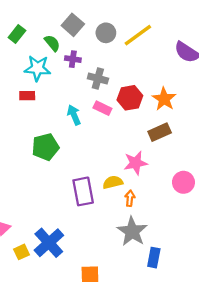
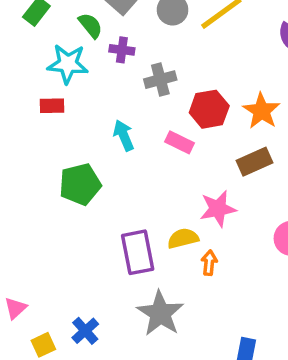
gray cross: (98, 78) -> (160, 80), turned -30
pink rectangle: (102, 108) -> (179, 142), moved
gray star: (132, 231) -> (160, 313), moved
blue cross: (49, 243) -> (85, 331), size x0.6

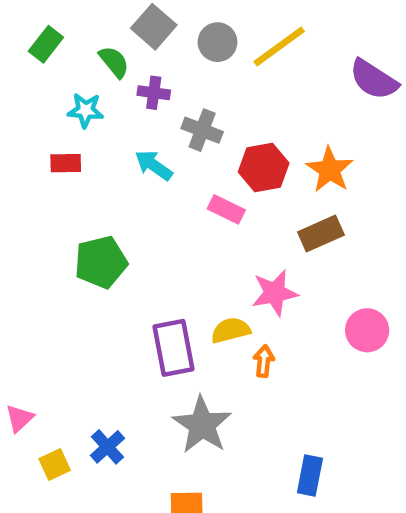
cyan star: (68, 64) -> (85, 110), size x0.7
gray cross: (160, 80) -> (202, 130), turned 36
cyan arrow: (124, 135) -> (154, 165), moved, turned -32

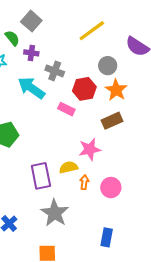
gray circle: (217, 42) -> (108, 66), moved
cyan arrow: (154, 165) -> (31, 88), size x1.5
pink circle: (367, 330) -> (111, 187), moved

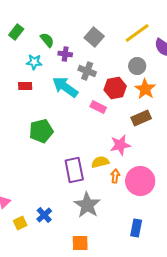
gray square: (31, 21) -> (94, 37), moved
yellow line: (92, 31) -> (137, 33), moved
pink circle: (111, 187) -> (140, 181), size x1.5

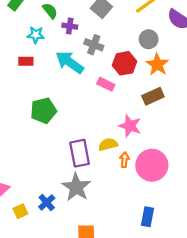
pink star: (120, 145) -> (130, 126), turned 30
gray star: (87, 205) -> (76, 187), moved

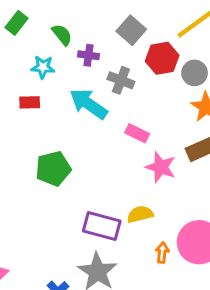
red hexagon: (124, 63) -> (162, 58), moved
pink star: (130, 126) -> (161, 167), moved
purple rectangle: (80, 153) -> (102, 226), turned -64
orange arrow: (124, 160) -> (162, 253), moved

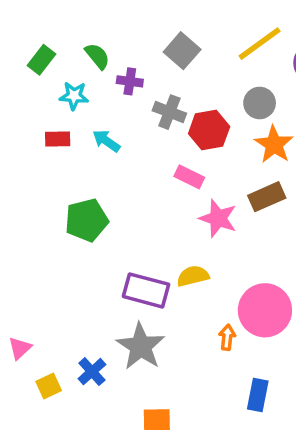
green rectangle: (16, 23) -> (41, 60), moved
red hexagon: (162, 58) -> (209, 130), moved
cyan arrow: (89, 104) -> (106, 141), moved, size x0.6
orange arrow: (162, 253) -> (227, 337), moved

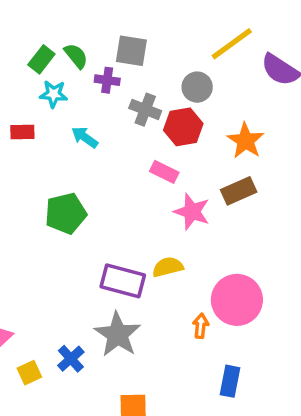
gray square: (182, 51) -> (131, 51), moved, turned -32
green rectangle: (41, 60) -> (41, 59), moved
gray circle: (260, 103) -> (197, 87), moved
red rectangle: (58, 139) -> (22, 132), moved

